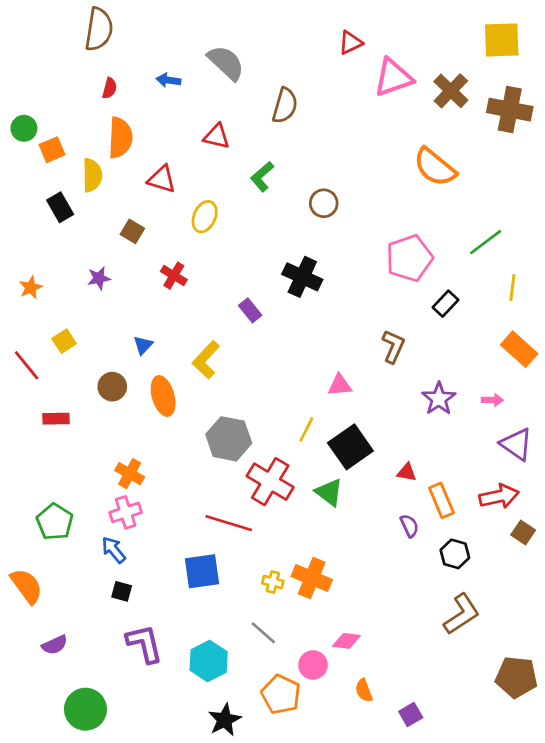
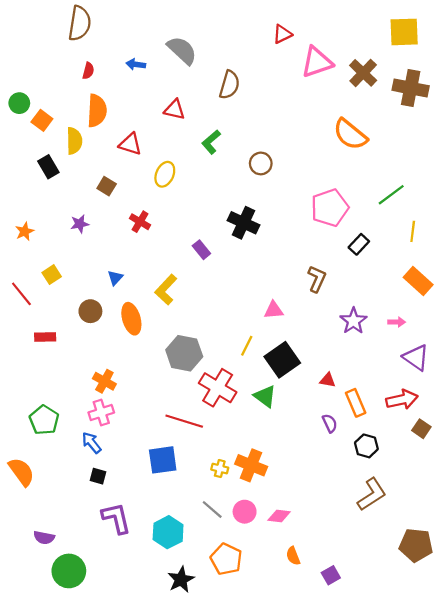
orange square: (52, 150) -> (42, 120), turned -30
purple semicircle: (55, 645) -> (44, 538), moved, turned 36
pink circle: (313, 665) -> (245, 512), moved

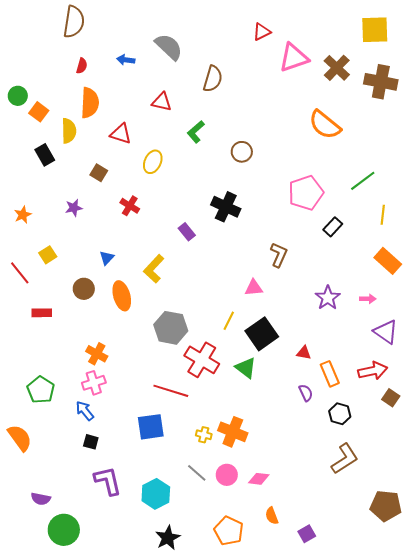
brown L-shape: (317, 279) -> (279, 255), moved
orange pentagon: (226, 559) -> (229, 531), moved

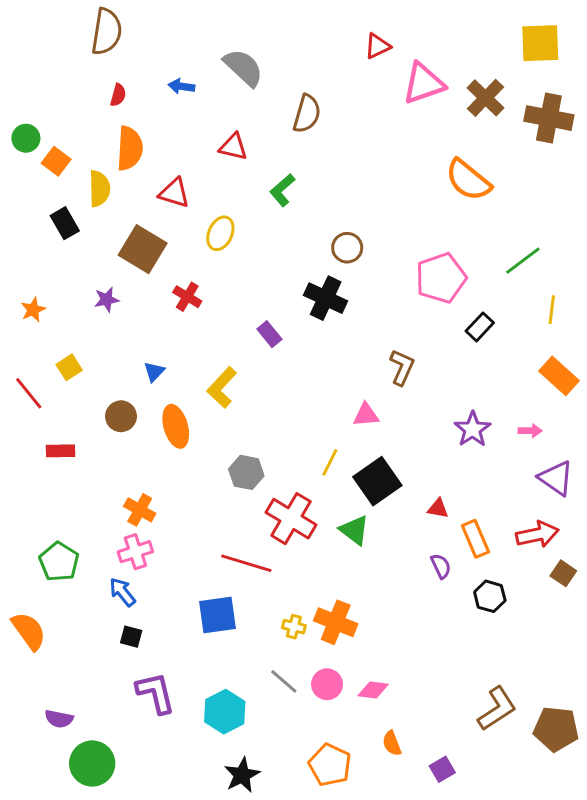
brown circle: (242, 152) -> (347, 248), moved
brown square: (99, 173) -> (143, 249), size x1.8
gray hexagon: (171, 328) -> (246, 472), size x0.7
brown L-shape: (345, 459) -> (497, 709), moved

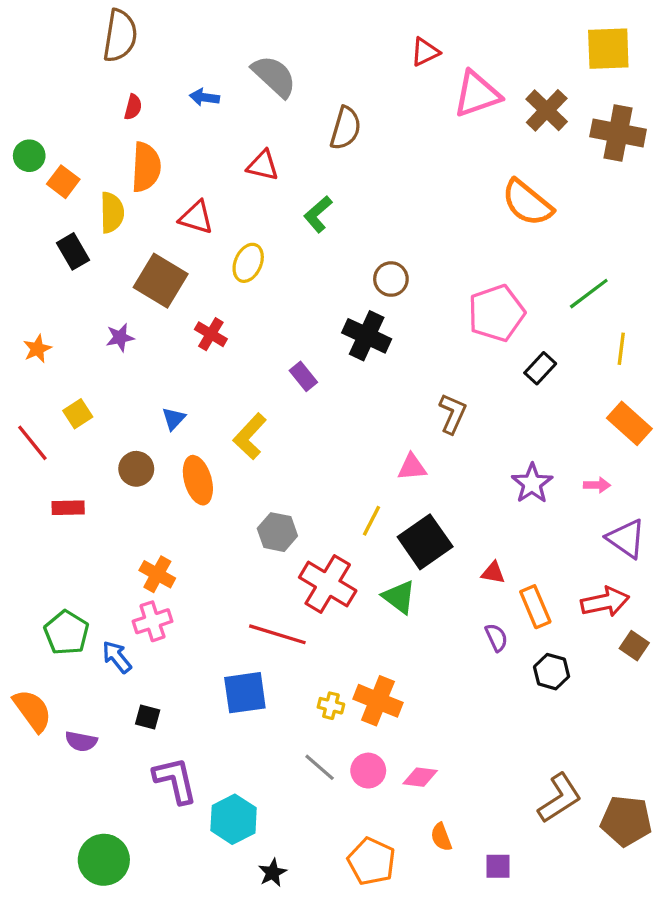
blue arrow: (122, 592) -> (117, 657), moved
cyan hexagon: (225, 712) -> (234, 819), moved
purple semicircle: (59, 719) -> (81, 741), moved
purple square: (442, 769) -> (498, 866), turned 30
black star: (242, 775) -> (273, 873), size x0.7

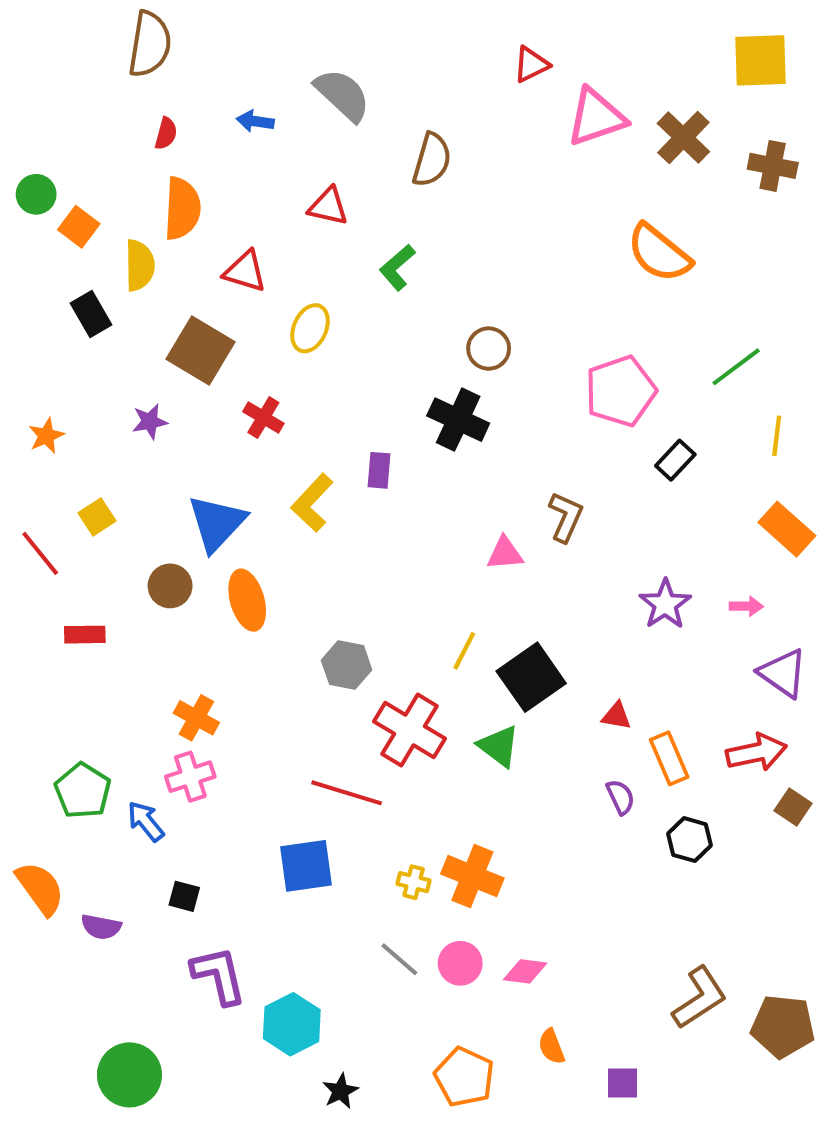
brown cross: (618, 133) -> (773, 166), size x0.7
purple rectangle: (303, 376) -> (379, 470), turned 44
blue triangle: (174, 419) -> (217, 523), size x2.0
yellow L-shape: (250, 436) -> (312, 503), moved
pink triangle: (412, 467) -> (505, 553), moved

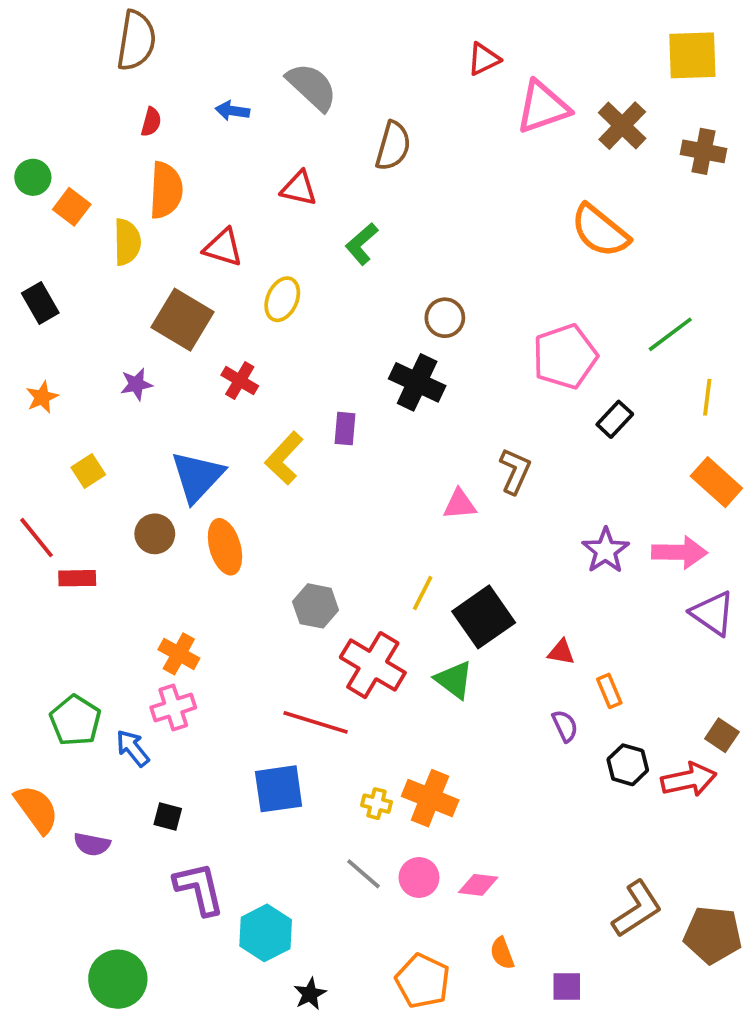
black rectangle: (91, 314) -> (40, 303), moved
red line: (40, 553) -> (37, 538), moved
pink arrow: (746, 606) -> (679, 552), size x1.8
red arrow: (756, 752) -> (689, 780), moved
orange rectangle: (669, 758) -> (609, 691), size x0.7

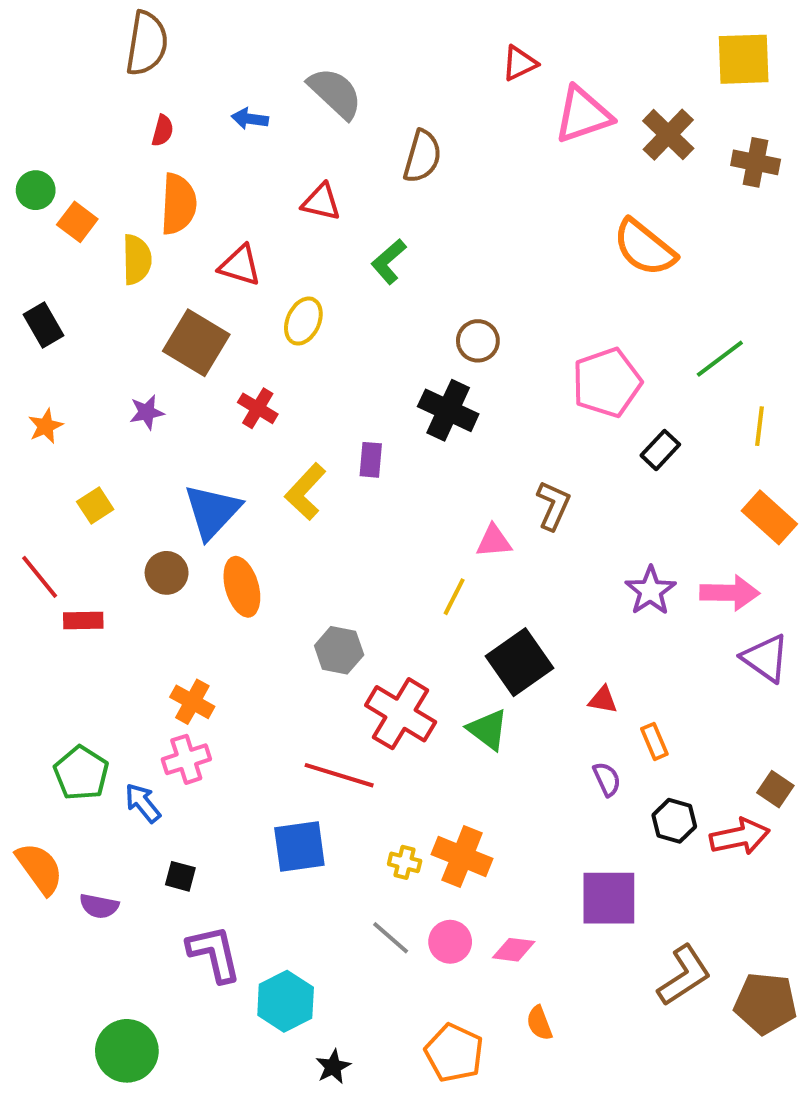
yellow line: (423, 593) -> (454, 597), moved
purple square: (567, 986) -> (609, 898), moved, size x1.8

